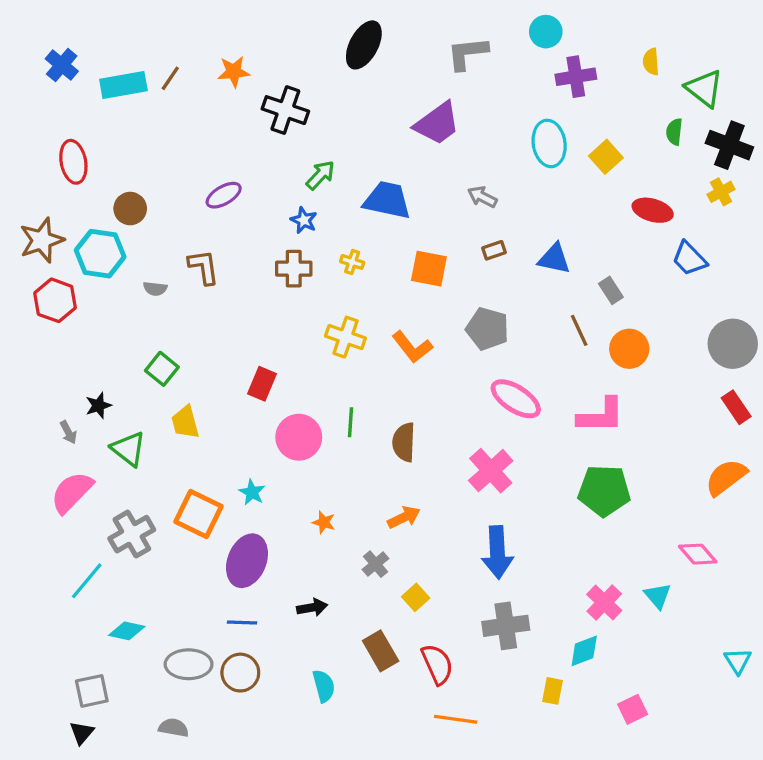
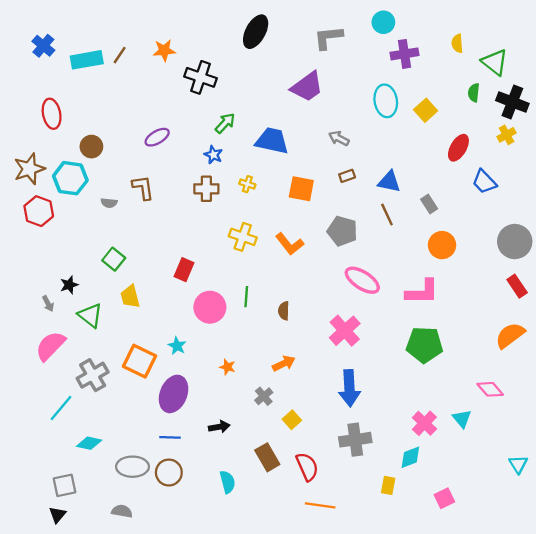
red ellipse: (653, 210) -> (458, 148), turned -76
brown line: (579, 330) -> (387, 215), moved
brown semicircle: (404, 442) -> (284, 311), size x0.7

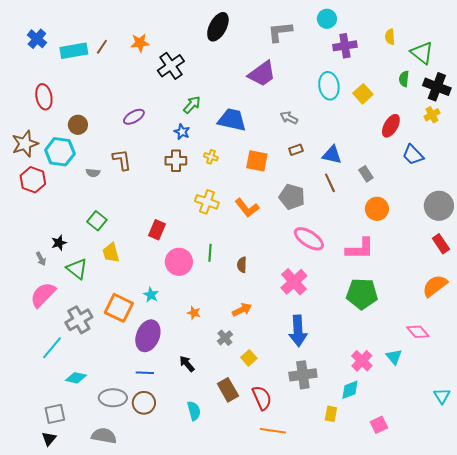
black cross: (200, 77) -> (171, 66), turned 36
black arrow: (219, 427) -> (187, 364), turned -120
gray semicircle: (122, 511) -> (104, 436), size x1.4

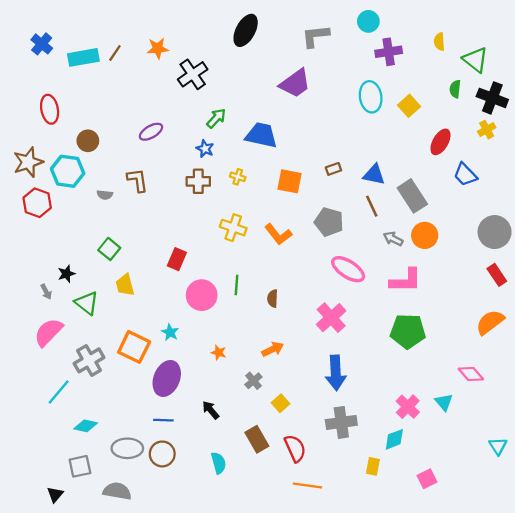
gray arrow: (289, 118) -> (393, 239), moved
gray rectangle: (366, 174) -> (412, 196), size x1.8
gray square: (55, 414) -> (80, 466), moved

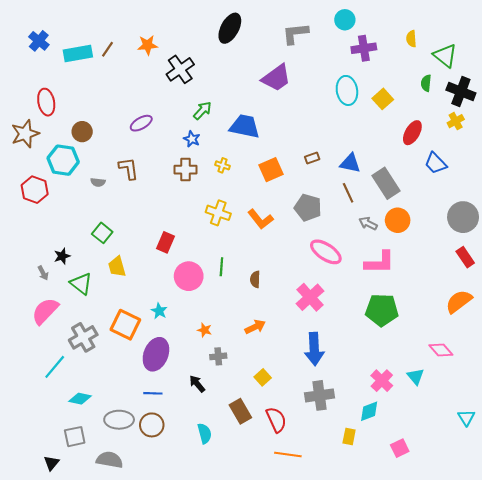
brown star: (28, 162) -> (25, 134), moved
orange square: (290, 181) -> (271, 170), turned -35
gray cross: (253, 381) -> (218, 356), moved, turned 35

